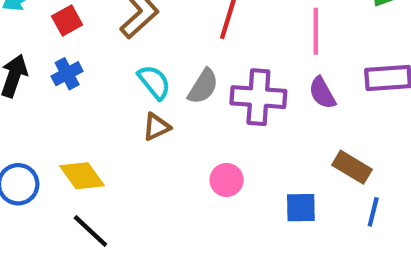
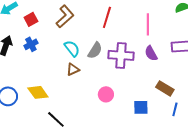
black line: (90, 231) -> (56, 119), moved

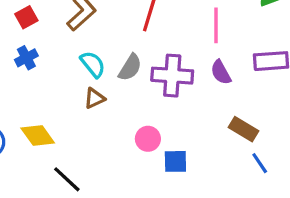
blue square: (141, 107) -> (175, 161), moved
blue line: (175, 109) -> (260, 163), turned -48

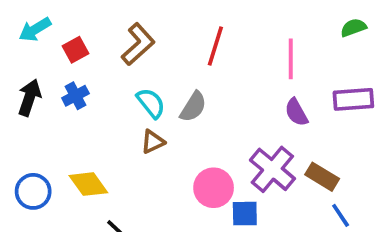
purple cross: (172, 76) -> (272, 169), moved, turned 36
pink circle: (148, 139) -> (214, 188), size x1.4

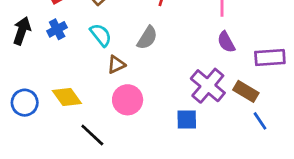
purple rectangle: (353, 99) -> (270, 57), moved
cyan semicircle: (151, 103) -> (101, 35), moved
pink circle: (214, 188) -> (128, 100), moved

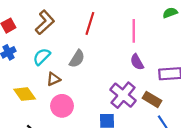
cyan semicircle: (101, 35) -> (42, 57), turned -96
yellow diamond: (67, 97) -> (25, 94), moved

